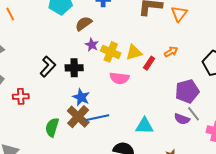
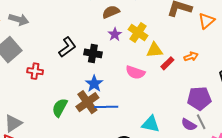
yellow cross: (111, 52) -> (138, 33), moved

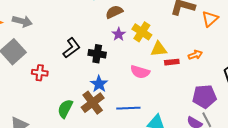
red rectangle: (167, 63) -> (172, 62), turned 40
blue line: (106, 107) -> (128, 108), moved

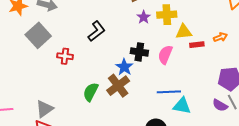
yellow cross: (142, 32) -> (167, 15), turned -36
black cross: (97, 54) -> (139, 52), moved
pink semicircle: (140, 72) -> (165, 55), turned 96
blue line: (128, 108) -> (169, 92), moved

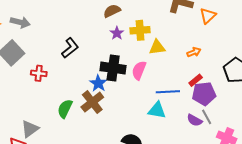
red rectangle: (197, 45) -> (196, 80), moved, turned -32
black cross: (139, 52) -> (113, 68), size x1.4
blue line: (169, 92) -> (168, 92), moved
cyan triangle: (182, 106) -> (157, 110), moved
gray triangle: (44, 109) -> (30, 129), moved

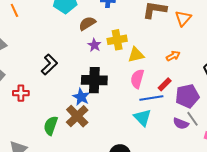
pink semicircle: (139, 70) -> (137, 79), moved
red rectangle: (196, 80) -> (165, 84), moved
cyan triangle: (157, 110) -> (142, 118), turned 42

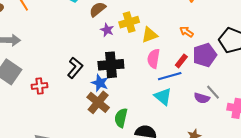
orange arrow: (173, 56) -> (187, 32), turned -112
black L-shape: (49, 65) -> (75, 68), moved
purple pentagon: (187, 96) -> (205, 55), moved
green semicircle: (51, 126) -> (121, 118), moved

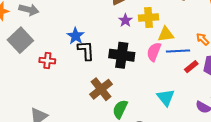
pink semicircle: (154, 59) -> (154, 52), moved
black L-shape: (75, 68) -> (86, 50), turned -55
blue line: (170, 76) -> (178, 51), moved
blue star: (100, 83) -> (76, 36), moved

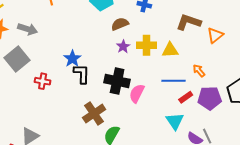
yellow triangle: (166, 34) -> (170, 50), moved
pink semicircle: (154, 52) -> (137, 93), moved
cyan triangle: (166, 97) -> (175, 121), moved

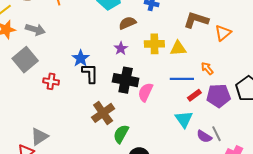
purple star: (123, 46) -> (121, 48), moved

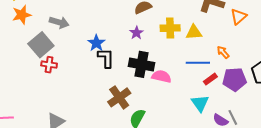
gray arrow: (35, 30) -> (59, 22), moved
red cross: (51, 81) -> (49, 65), moved
pink semicircle: (145, 92) -> (161, 76), turned 78

